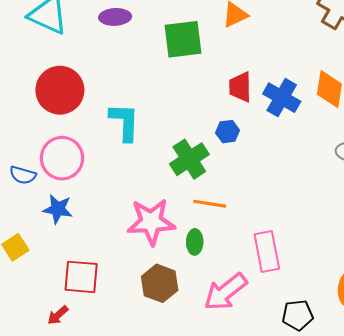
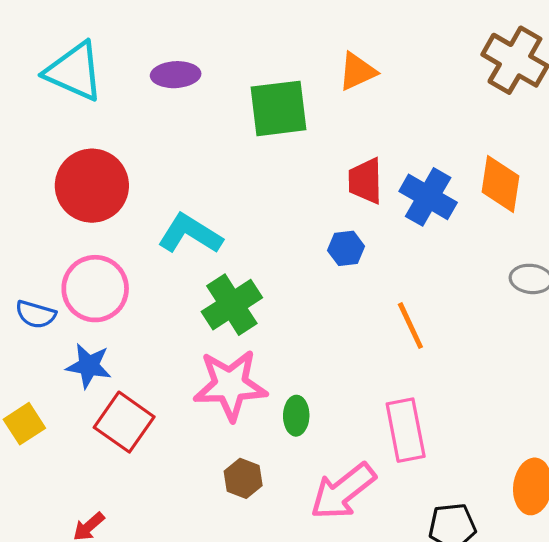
cyan L-shape: (125, 122) -> (190, 234), turned -60
green cross: (189, 159) -> (232, 305), moved
orange line: (210, 204) -> (410, 326), moved, turned 56
red square: (81, 277) -> (124, 422), moved, turned 30
brown hexagon: (160, 283) -> (243, 478), size x0.7

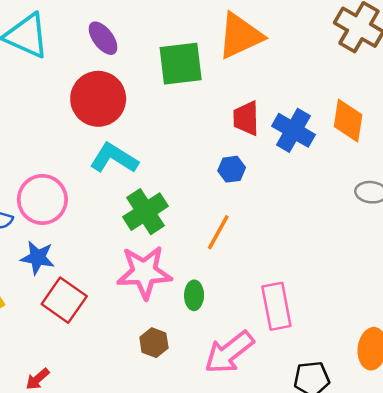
orange triangle: (357, 71) -> (240, 36), size x1.6
purple ellipse: (176, 75) -> (103, 38), turned 56
red circle: (92, 186) -> (98, 99), moved
orange line: (410, 326) -> (218, 232), moved, turned 54

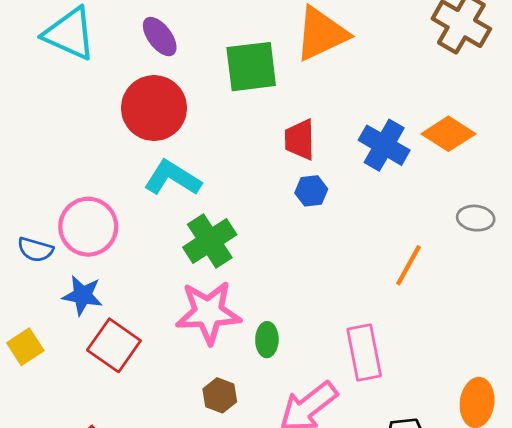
red trapezoid: (246, 118) -> (300, 139), moved
orange diamond: (348, 121) -> (448, 134), turned -66
orange line: (218, 232) -> (408, 265), moved

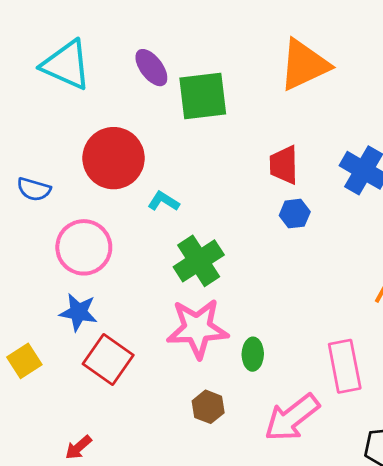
green square: (251, 67) -> (203, 96), moved
red circle: (154, 108) -> (114, 158), moved
cyan L-shape: (173, 178) -> (164, 201), size x0.6
blue semicircle: (35, 250) -> (34, 189), moved

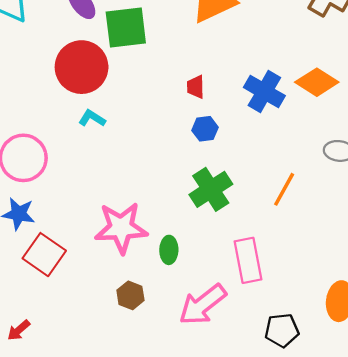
red circle: (114, 158) -> (82, 67), moved
red trapezoid: (284, 165) -> (196, 87), size x0.7
green cross: (199, 261) -> (211, 189), moved

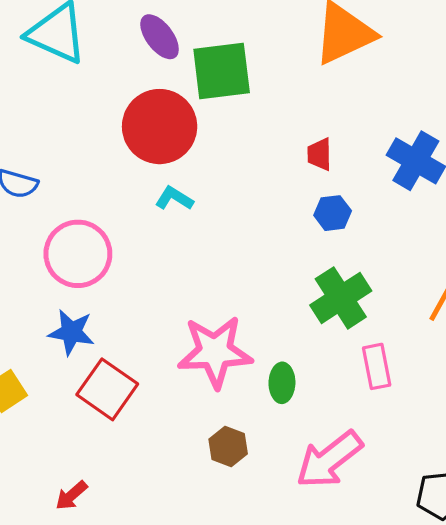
pink rectangle: (248, 260) -> (377, 366), moved, size x0.7

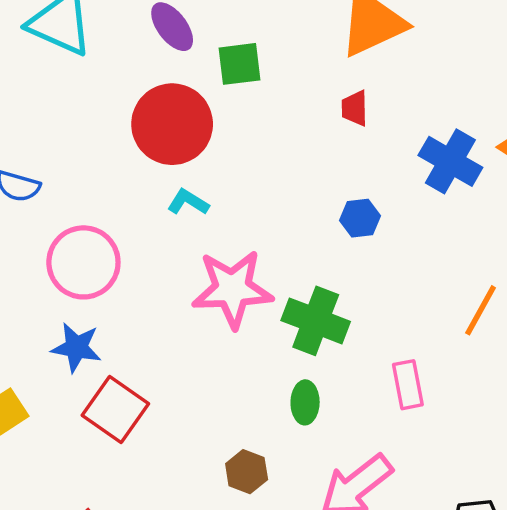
green square: (222, 71) -> (239, 64), size x0.7
red trapezoid: (320, 154) -> (355, 108), moved
green cross: (341, 298) -> (316, 321), moved, turned -36
pink star: (215, 352) -> (232, 289), moved

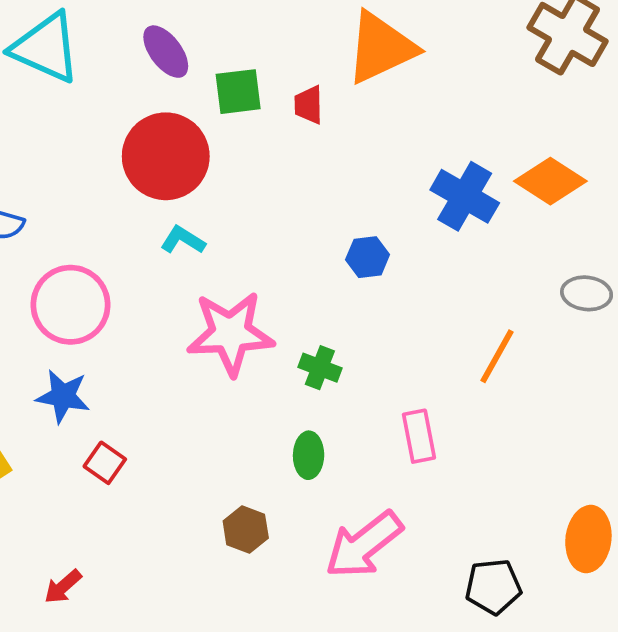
red trapezoid: (355, 108) -> (309, 105), moved
green cross: (316, 321) -> (320, 368), size x0.6
red square: (115, 410) -> (105, 463), size x0.6

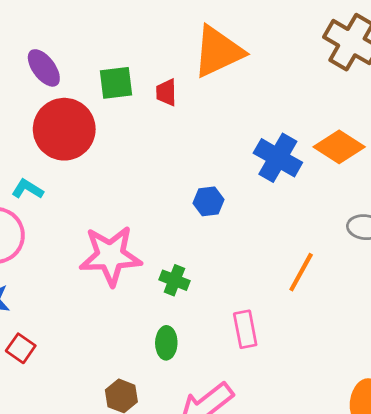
purple ellipse: (166, 52) -> (44, 68), moved
cyan L-shape: (183, 240) -> (27, 189), moved

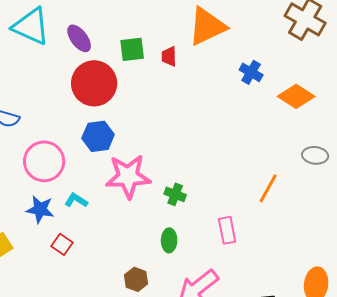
blue cross: (278, 158) -> (251, 72), moved, size x0.7
cyan L-shape: (27, 189) -> (76, 200), moved
blue hexagon: (208, 201) -> (98, 136), moved, size x1.4

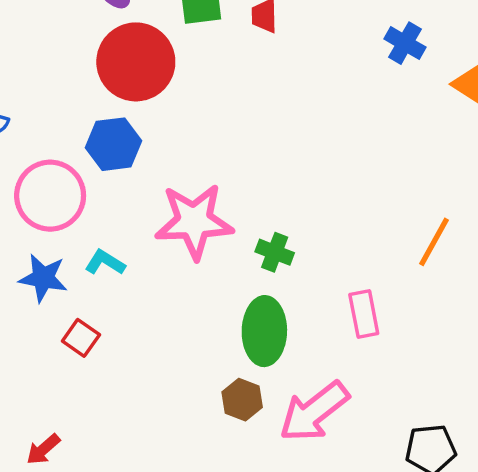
blue hexagon: (98, 136) -> (114, 144), moved
green ellipse: (169, 240) -> (264, 331), size x1.6
brown hexagon: (136, 279) -> (242, 400), moved

